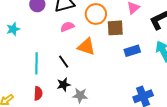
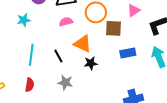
cyan star: (13, 29) -> (24, 20), moved
black star: (64, 85) -> (91, 63), moved
gray star: (80, 95) -> (65, 82), moved

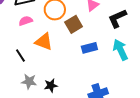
brown square: (114, 28) -> (74, 24), turned -30
black star: (91, 63) -> (51, 85), moved

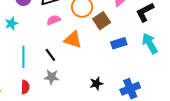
gray star: (29, 81) -> (52, 77), moved
black star: (51, 85) -> (96, 84), moved

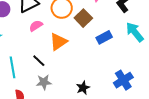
orange triangle: (73, 40) -> (58, 42), turned -42
black star: (96, 84) -> (83, 88), moved

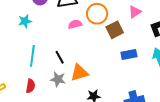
pink semicircle: (36, 26) -> (75, 24), moved
orange triangle: (58, 42) -> (79, 73), moved

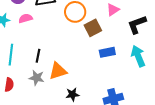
pink semicircle: (75, 24) -> (26, 18), moved
black line: (60, 57) -> (38, 56), turned 40

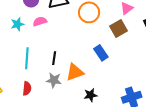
brown square: (93, 28) -> (119, 29), moved
blue rectangle: (107, 52) -> (101, 53), moved, turned 70

